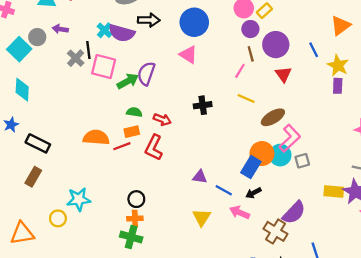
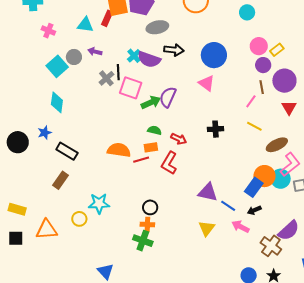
purple triangle: (200, 177) -> (208, 192), size x1.5

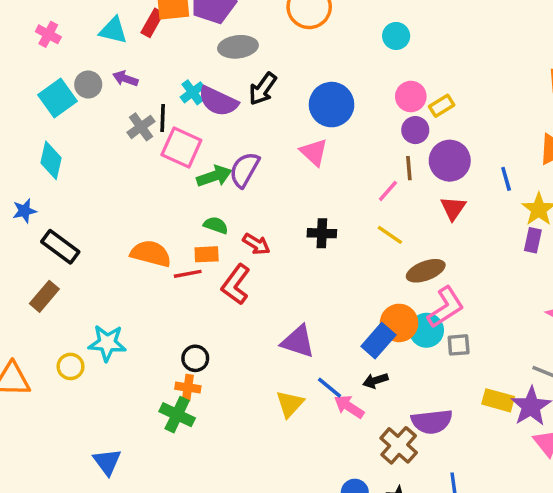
black arrow: (174, 50) -> (263, 89), turned 114
blue line: (228, 206) -> (329, 388), moved
purple semicircle: (289, 231) -> (432, 422), turned 30

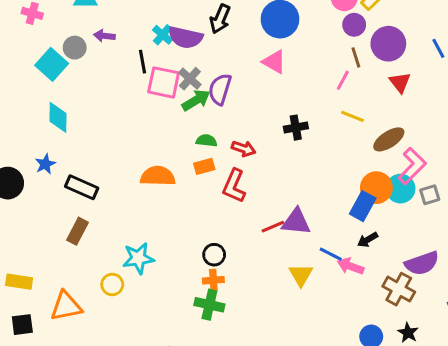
gray cross: (141, 127) -> (190, 79), moved
red line: (188, 274) -> (273, 227), moved

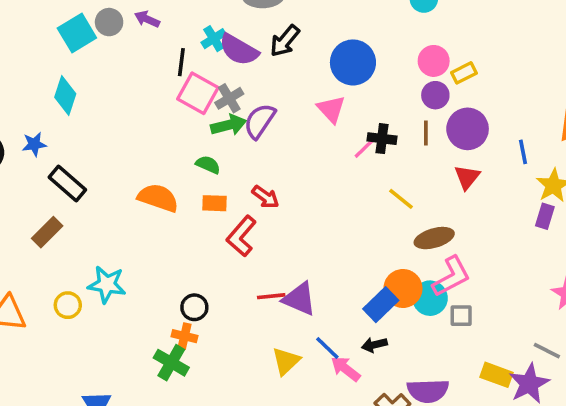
pink line: (343, 80) -> (364, 148), moved
black cross: (296, 128) -> (382, 139), moved
green semicircle: (206, 141) -> (208, 165), moved

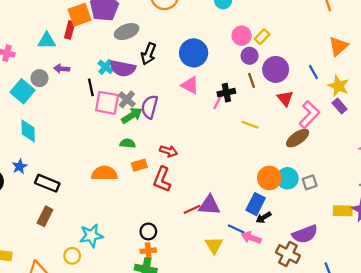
purple rectangle: (545, 216) -> (340, 106), turned -40
brown ellipse: (434, 238) -> (298, 138), moved
pink L-shape: (451, 276) -> (309, 115), moved
blue rectangle: (381, 305) -> (256, 204), moved

